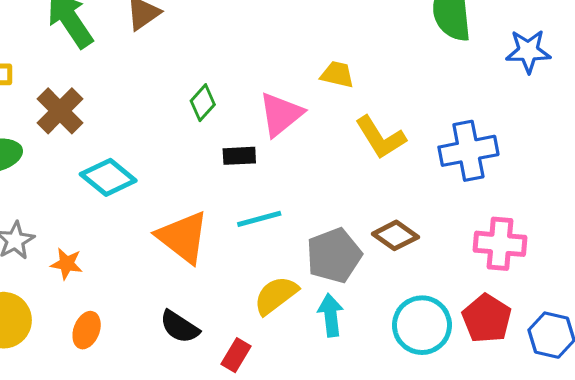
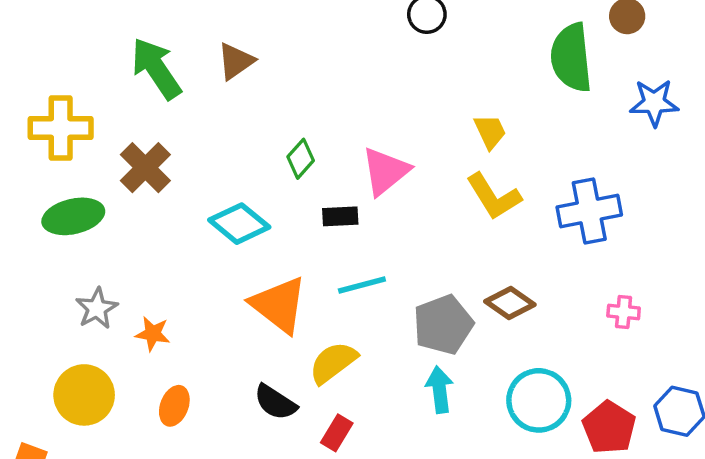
yellow trapezoid: (337, 74) -> (490, 132), moved, turned 52
cyan diamond: (108, 177) -> (239, 224), moved
pink cross: (500, 244) -> (624, 312), size x0.6
yellow semicircle: (276, 295) -> (333, 363), moved
red pentagon: (487, 318) -> (609, 427), moved

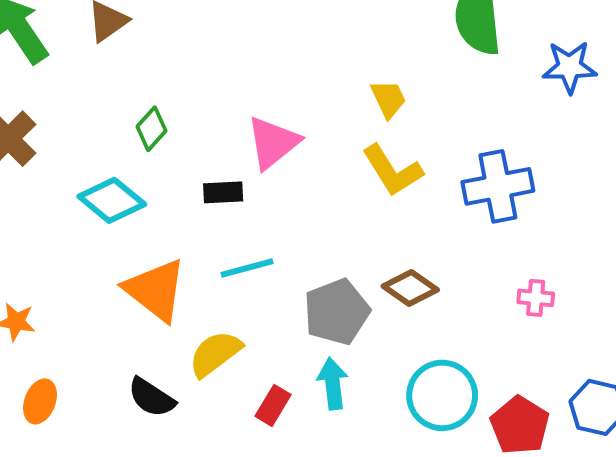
green diamond: (301, 159) -> (151, 129), moved
red rectangle: (337, 433) -> (273, 405), moved

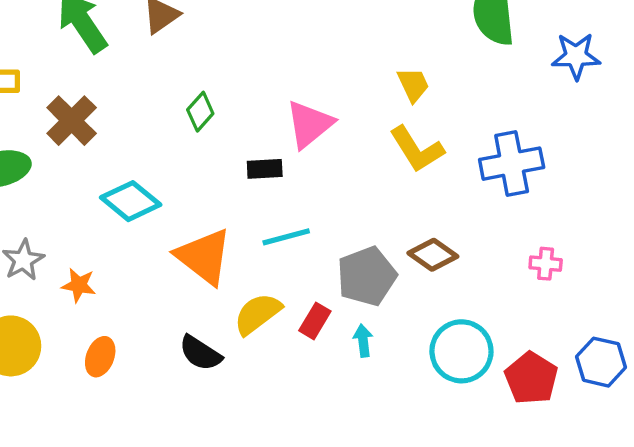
cyan diamond: (112, 200) -> (131, 201), moved
cyan arrow: (333, 383) -> (363, 341), size x0.7
red rectangle: (273, 405) -> (315, 321), moved

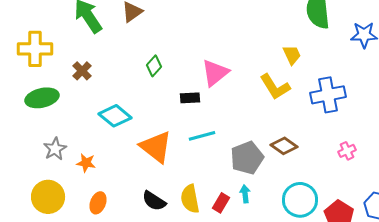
yellow trapezoid: (413, 85) -> (292, 55), moved
brown cross: (72, 121) -> (82, 71), size x0.7
pink cross: (546, 264) -> (347, 151), turned -30
yellow semicircle: (258, 314) -> (190, 199), moved, turned -64
red rectangle: (315, 321) -> (221, 203), moved

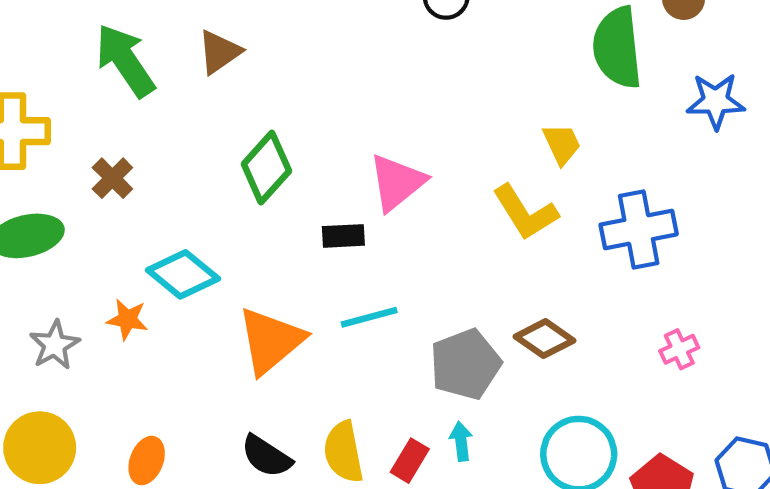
green diamond: (154, 66) -> (266, 167), size x1.5
orange triangle: (156, 147) -> (271, 341), turned 42
orange star: (86, 163) -> (127, 319), moved

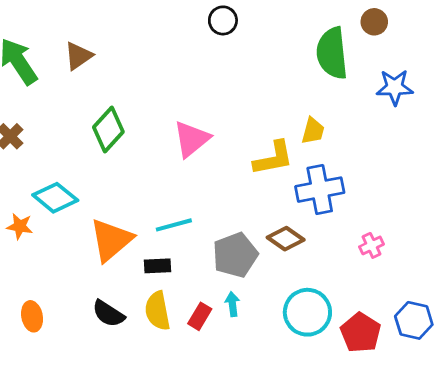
yellow trapezoid: (562, 144) -> (313, 131), moved, turned 40
yellow L-shape: (525, 212) -> (273, 158), turned -69
blue cross: (639, 229) -> (320, 190), moved
black rectangle: (343, 236) -> (157, 266), moved
orange ellipse: (147, 461) -> (32, 316), turned -32

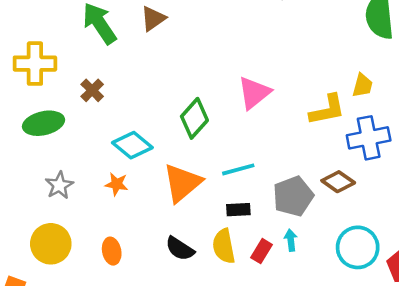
green diamond: (108, 130) -> (194, 118), moved
orange star: (20, 226) -> (117, 184), moved
black rectangle: (157, 266) -> (238, 210), moved

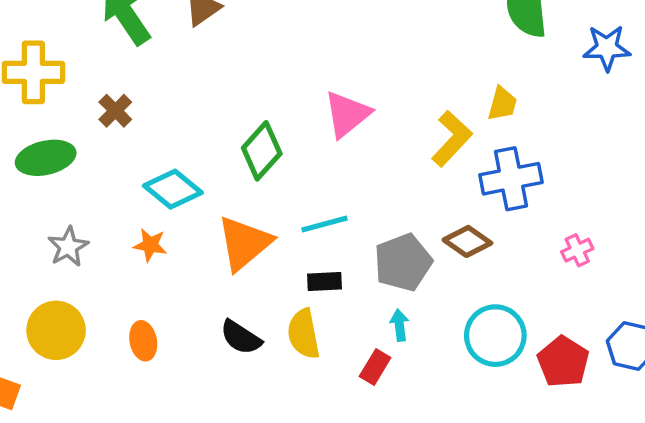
yellow L-shape: (327, 110) -> (452, 139), turned -36
red rectangle: (261, 251) -> (375, 367), moved

